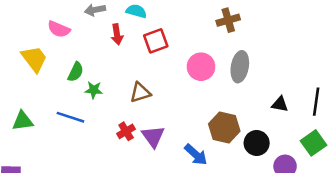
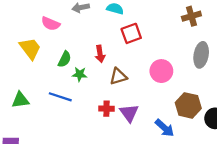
red arrow: (117, 34) -> (100, 54), moved
pink circle: (201, 67) -> (161, 71), moved
red cross: (126, 131) -> (106, 109), turned 32

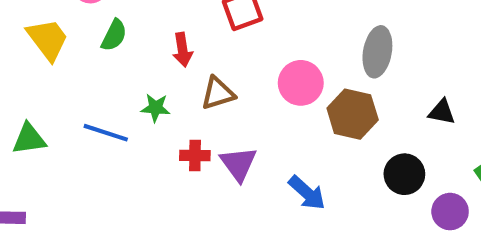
green semicircle: (65, 59) -> (114, 35), moved
green star: (80, 74) -> (156, 108), moved
brown hexagon: (188, 105) -> (353, 114), moved

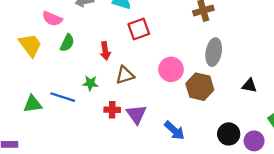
green triangle: (29, 139) -> (33, 104), moved
black circle: (404, 174) -> (229, 134), moved

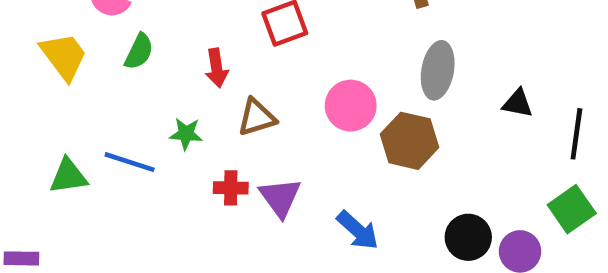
black triangle: (249, 86) -> (518, 103), moved

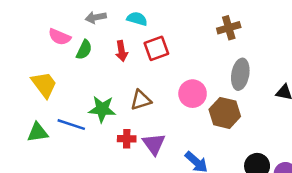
green semicircle: (139, 51) -> (84, 50), moved
yellow trapezoid: (64, 56) -> (44, 85), moved
red arrow: (217, 68) -> (122, 51), moved
green star: (186, 134) -> (102, 109), size x1.5

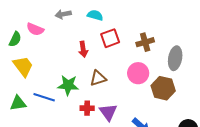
brown cross: (229, 28) -> (145, 42), moved
green semicircle: (84, 50) -> (15, 39), moved
red arrow: (122, 51) -> (83, 49), moved

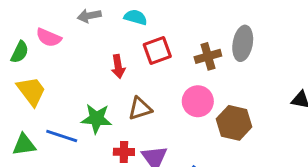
gray ellipse: (175, 58) -> (243, 43), moved

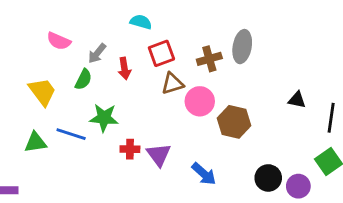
gray arrow: (89, 16) -> (97, 53), moved, turned -40
green semicircle: (20, 52) -> (83, 79), moved
brown triangle: (140, 108) -> (172, 83), moved

